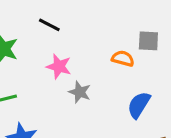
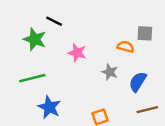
black line: (49, 25) -> (54, 21), moved
gray star: (80, 92) -> (110, 72), moved

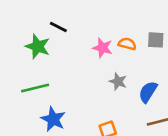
orange semicircle: (126, 47) -> (127, 44), moved
pink star: (77, 53) -> (103, 48), moved

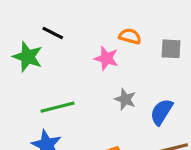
orange semicircle: (127, 44) -> (130, 36), moved
green line: (35, 88) -> (58, 107), moved

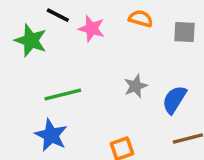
pink star: (106, 58) -> (92, 29), moved
gray star: (125, 99) -> (136, 86), turned 30

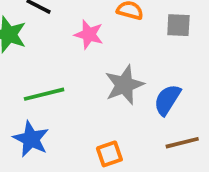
pink star: (92, 29) -> (89, 34), moved
gray star: (136, 86) -> (124, 85), size x1.5

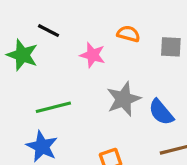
blue semicircle: (167, 100) -> (161, 112), turned -72

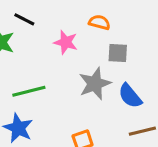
gray square: (171, 47) -> (118, 53), moved

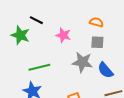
orange semicircle: (99, 22) -> (96, 22), moved
gray star: (95, 84) -> (82, 62), turned 30

